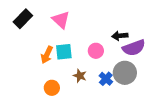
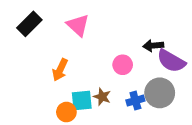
purple semicircle: (134, 48) -> (171, 61), turned 50
cyan square: (64, 52) -> (82, 101), moved
blue cross: (106, 79) -> (135, 101), turned 32

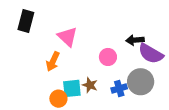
black rectangle: (29, 24) -> (26, 21), turned -30
pink triangle: (78, 25) -> (67, 37), moved

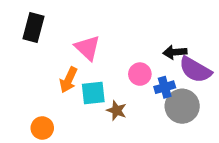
cyan square: (72, 88) -> (93, 93), moved
blue cross: (119, 88) -> (165, 87), moved
orange circle: (58, 99) -> (42, 128), moved

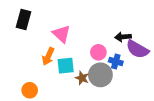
blue cross: (165, 87) -> (116, 62), turned 32
gray circle: (182, 106) -> (100, 75), moved

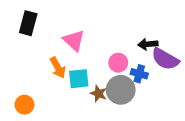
orange arrow: (48, 56) -> (58, 68), turned -54
orange circle: (30, 90) -> (24, 105), moved

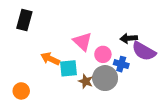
pink triangle: (74, 40) -> (82, 42), moved
orange arrow: (58, 68) -> (50, 59), turned 144

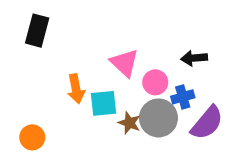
purple semicircle: (144, 51) -> (207, 123), moved, turned -80
orange arrow: (50, 59) -> (76, 89), turned -126
blue cross: (121, 64) -> (183, 97), turned -32

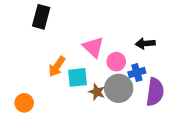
black rectangle: (37, 31) -> (41, 17), moved
orange arrow: (76, 89) -> (57, 66), turned 45
purple semicircle: (207, 123) -> (155, 92), turned -32

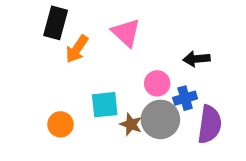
pink triangle: (93, 47) -> (126, 33), moved
orange arrow: (57, 66) -> (77, 49), moved
orange circle: (24, 103) -> (60, 124), moved

